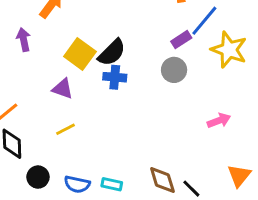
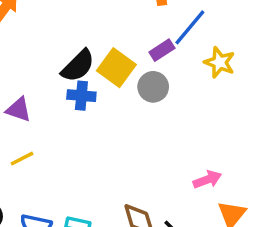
yellow star: (229, 50) -> (220, 62), size x0.7
yellow square: (80, 54) -> (116, 68), moved
pink arrow: (219, 121) -> (207, 180), moved

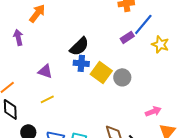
yellow square: (116, 68) -> (101, 72), moved
gray circle: (153, 87) -> (122, 77), moved

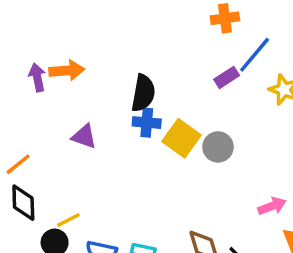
orange arrow: (37, 13) -> (67, 70), moved, turned 48
black semicircle: (79, 46) -> (143, 93), turned -35
yellow line: (47, 99) -> (68, 220), moved

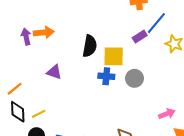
blue cross: (147, 123) -> (106, 76), moved
yellow square: (181, 138) -> (114, 56), moved, turned -35
yellow line: (68, 220) -> (39, 114), moved

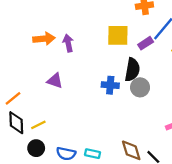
purple arrow: (26, 37) -> (68, 43), moved
black semicircle: (90, 46) -> (132, 70), moved
yellow square: (114, 56) -> (118, 35), moved

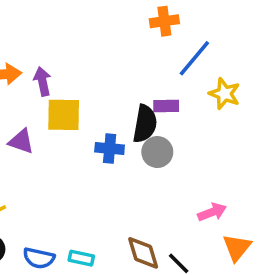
yellow square: (118, 35) -> (64, 115), moved
purple rectangle: (146, 43) -> (166, 106), moved, turned 32

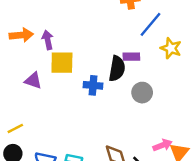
gray circle: (157, 152) -> (142, 93), moved
pink arrow: (212, 212) -> (162, 145), moved

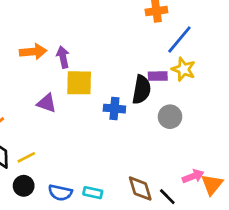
yellow star: (171, 48) -> (184, 69), moved

